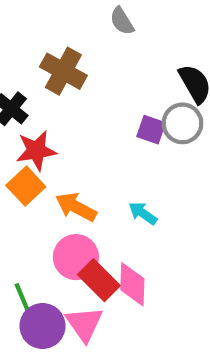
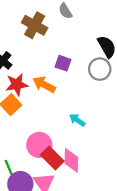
brown cross: (63, 71) -> (35, 25), moved
purple square: (151, 130) -> (63, 63), moved
orange arrow: (76, 207) -> (44, 85), moved

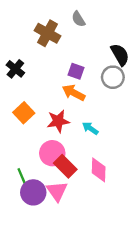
red star: (17, 85) -> (58, 121), moved
orange arrow: (44, 85) -> (74, 93), moved
pink diamond: (71, 160) -> (99, 170), moved

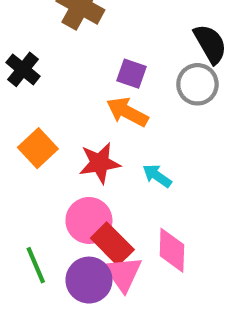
pink triangle: (57, 191) -> (123, 274), moved
purple circle: (33, 192) -> (89, 280), moved

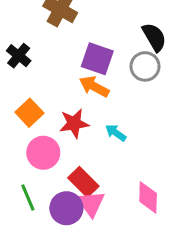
purple square: (132, 74) -> (97, 59), size x1.5
pink circle: (89, 220) -> (43, 153), moved
pink diamond: (172, 250) -> (148, 197), moved

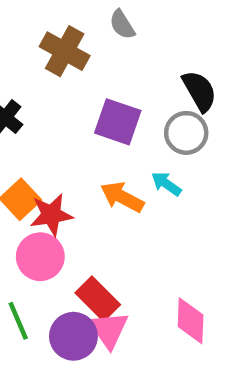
orange arrow: (94, 86) -> (122, 197), moved
red star: (74, 123) -> (51, 215), moved
cyan arrow: (116, 133) -> (166, 184), moved

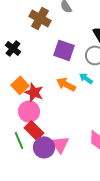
red star: (51, 215) -> (34, 92), turned 30
red rectangle: (98, 299) -> (34, 130), moved

